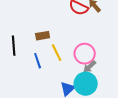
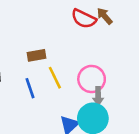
gray arrow: (90, 67) -> (98, 96), turned -48

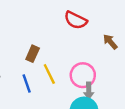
brown arrow: (105, 16) -> (110, 42), moved
brown rectangle: (37, 55) -> (33, 54), turned -56

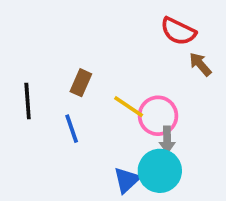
red semicircle: (76, 20) -> (178, 31), moved
yellow line: (49, 74) -> (129, 107), moved, turned -30

